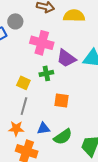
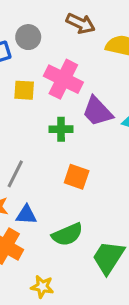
yellow square: (23, 83) -> (24, 90), moved, turned -32
blue triangle: (43, 128) -> (26, 215), moved

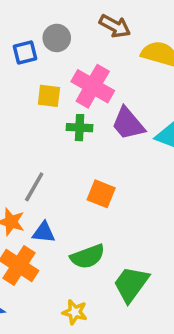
green cross: (61, 129) -> (80, 128), moved
yellow star: (42, 287) -> (75, 312), moved

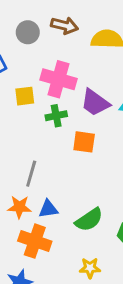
gray circle: (57, 38) -> (28, 32), moved
orange square: (101, 194) -> (84, 142), moved

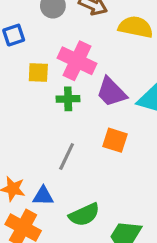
orange square: (84, 142) -> (115, 140), moved
gray line: (31, 174) -> (67, 157), moved

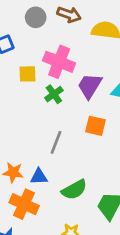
purple trapezoid: (111, 92) -> (90, 86), turned 80
green cross: (68, 99) -> (54, 94), turned -30

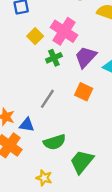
yellow square: (28, 74) -> (35, 36), turned 35

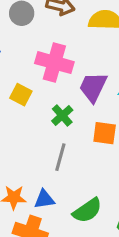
yellow square: (35, 36) -> (21, 95), moved
green cross: (54, 58) -> (62, 116), moved

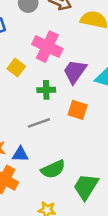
green cross: (62, 116) -> (46, 90), turned 30
gray line: (60, 157) -> (39, 123), turned 45

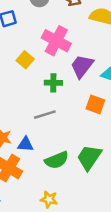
orange square: (78, 110) -> (95, 104), moved
green trapezoid: (86, 187) -> (89, 157), moved

